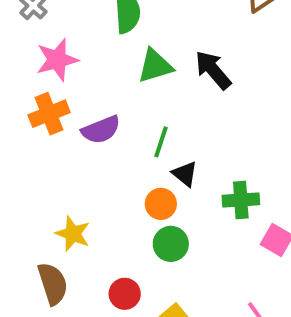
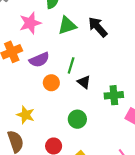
pink star: (57, 60) -> (30, 23), moved
orange circle: (161, 204) -> (51, 83), moved

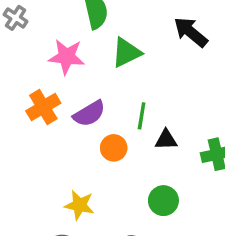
pink star: (30, 23) -> (67, 57), turned 30
black arrow: (98, 27) -> (191, 32), moved
black triangle: (84, 82) -> (166, 140), turned -32

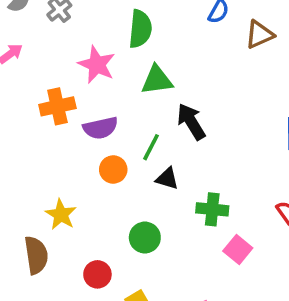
black arrow: (191, 32) -> (191, 122), moved

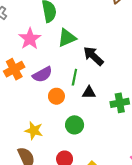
pink star: (97, 65) -> (30, 39), turned 30
green circle: (145, 238) -> (75, 125), moved

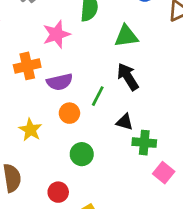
green triangle: (67, 38) -> (126, 36), moved
black triangle: (89, 93) -> (125, 122), moved
yellow star: (34, 131) -> (30, 130), moved

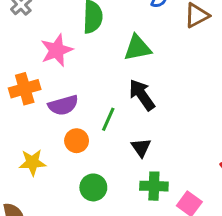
black triangle: (125, 122) -> (141, 147), turned 42
yellow star: (30, 130) -> (32, 162), turned -30
green cross: (144, 143) -> (154, 186), moved

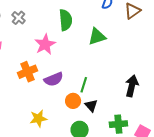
black arrow: (142, 95) -> (132, 86), moved, turned 55
orange circle: (77, 141) -> (73, 101), moved
black triangle: (141, 147) -> (91, 106), moved

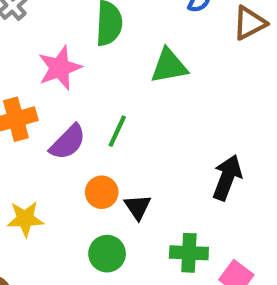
purple semicircle: (54, 79) -> (68, 142), turned -30
green line: (84, 85) -> (117, 131), moved

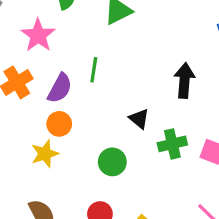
orange circle: (102, 192) -> (59, 124), moved
black triangle: (138, 207) -> (139, 119), moved

